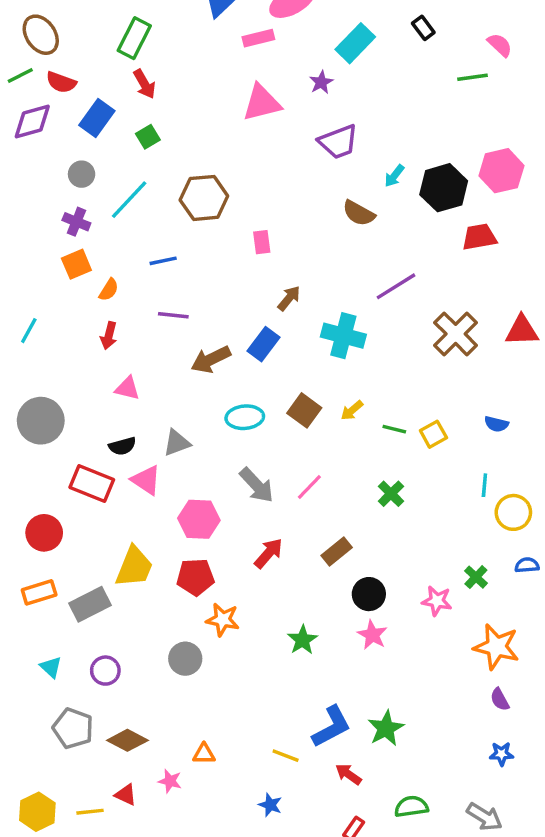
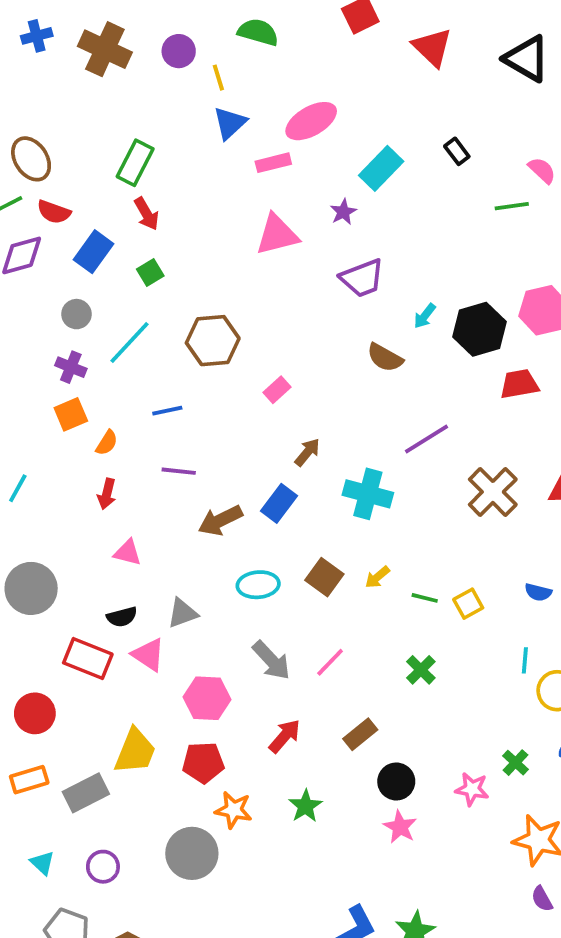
pink rectangle: (262, 242) -> (277, 390), turned 55
green star: (303, 640) -> (305, 806), moved
gray circle: (185, 659) -> (192, 853), size x1.4

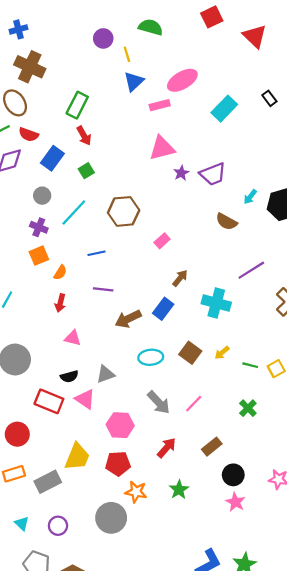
brown cross: (105, 49) -> (30, 67), moved
purple star: (343, 212) -> (181, 173), moved

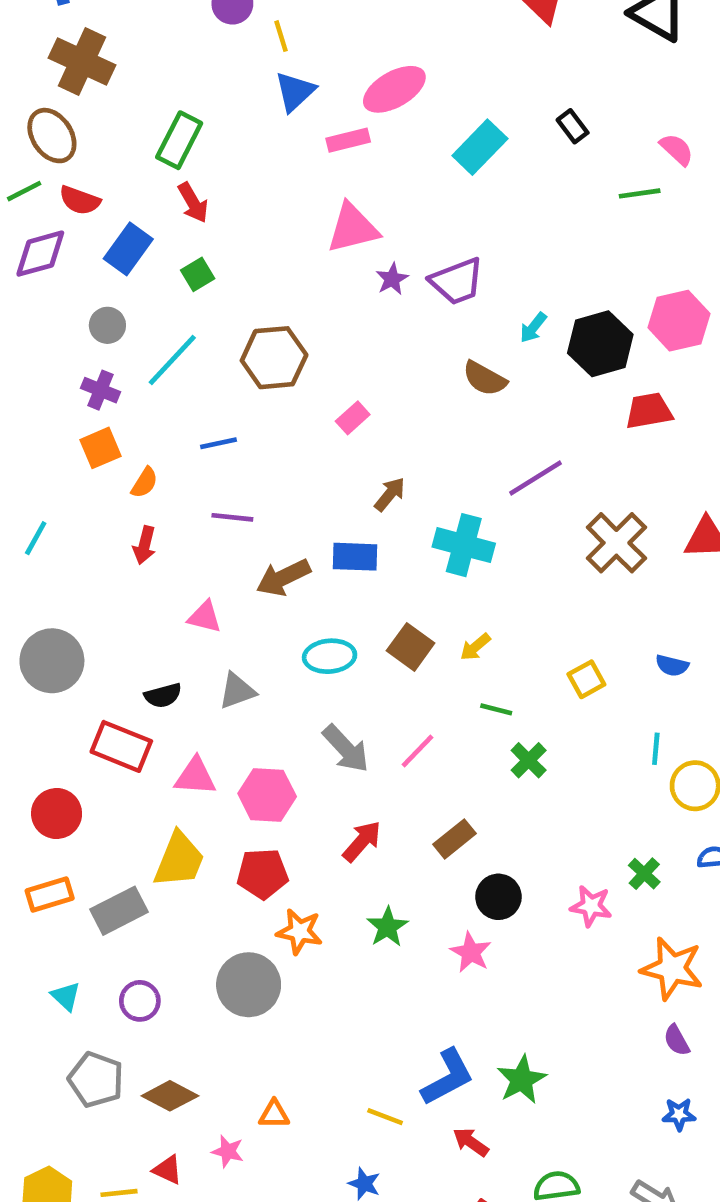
blue rectangle: (163, 309) -> (355, 557), turned 55
pink triangle: (73, 338) -> (205, 617), moved
green line: (250, 365) -> (496, 709), moved
pink triangle: (85, 399) -> (195, 776), moved, turned -30
pink star: (235, 502) -> (471, 952), moved

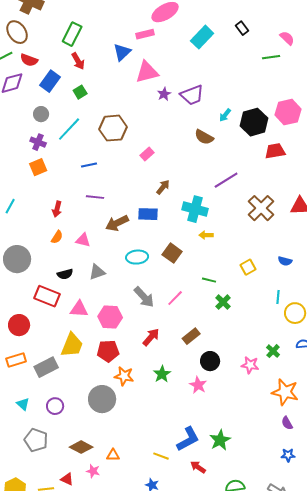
blue triangle: (295, 92) -> (122, 52), moved
orange semicircle: (144, 483) -> (57, 237), moved
yellow arrow: (475, 647) -> (206, 235), moved, turned 40
brown diamond: (170, 1096) -> (81, 447), moved

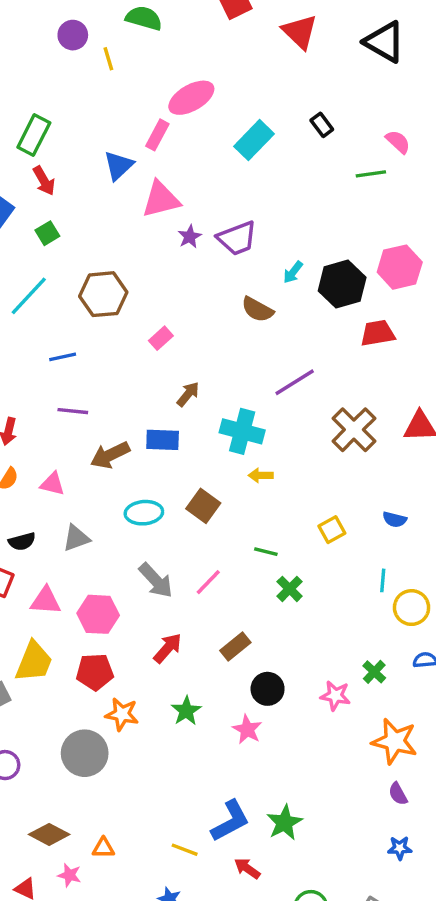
pink rectangle: (145, 34) -> (157, 135), turned -48

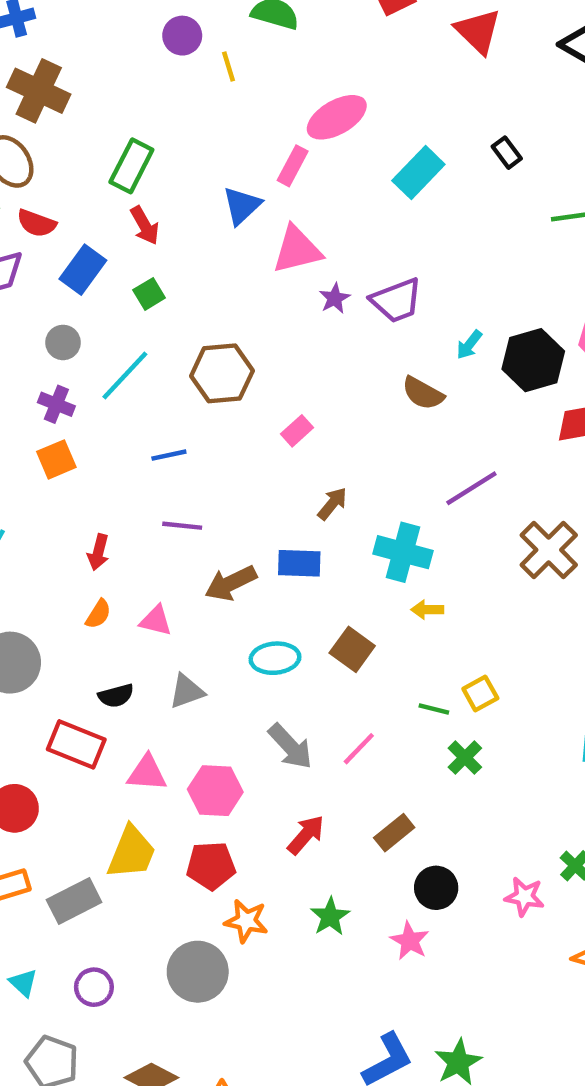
yellow square: (332, 530) -> (480, 694), moved

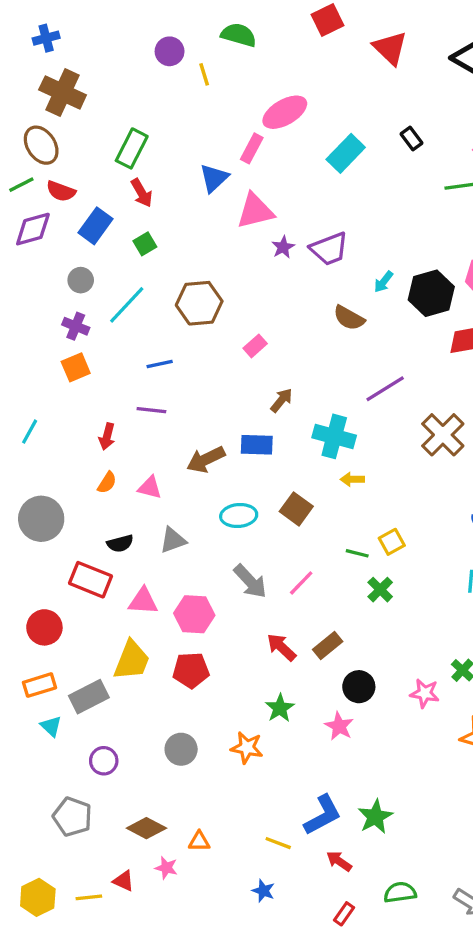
purple line: (182, 526) -> (151, 410), moved
red arrow: (306, 835) -> (281, 647), moved, turned -88
orange star: (246, 921) -> (247, 748), moved
gray circle: (198, 972) -> (181, 749), size x0.7
cyan triangle: (23, 983) -> (51, 726), moved

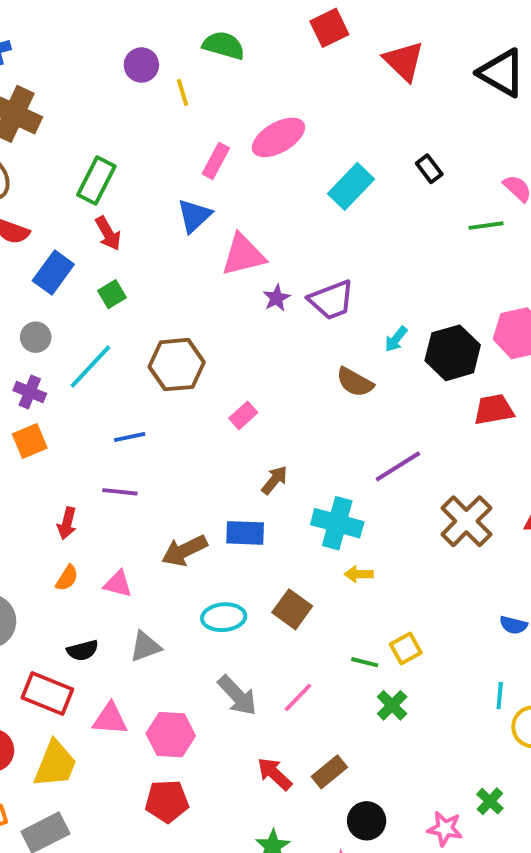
pink rectangle: (252, 148) -> (216, 161), moved
yellow trapezoid: (132, 660) -> (55, 764), moved

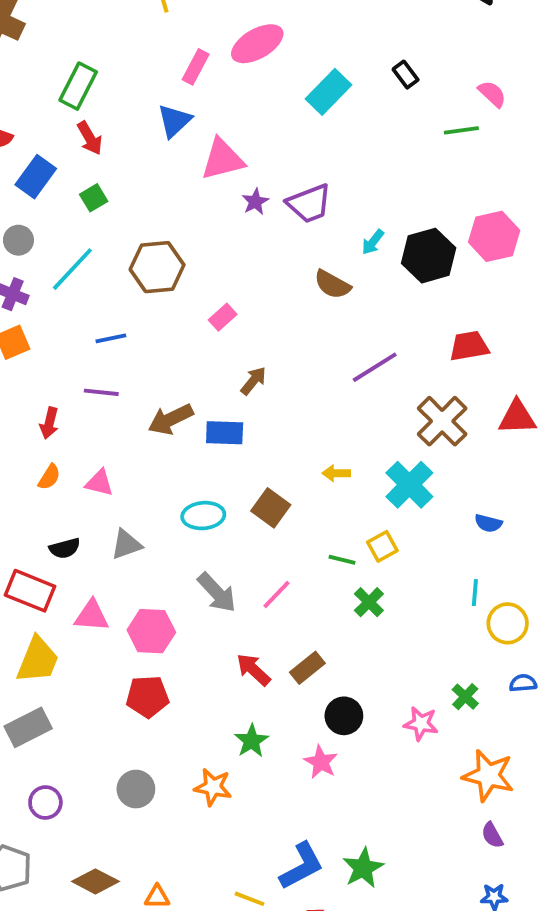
red trapezoid: (494, 410) -> (469, 346), moved
cyan cross: (337, 523) -> (409, 485), moved, turned 30
brown arrow: (184, 551) -> (171, 419), moved

